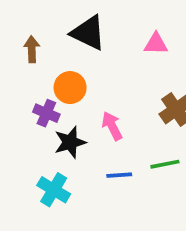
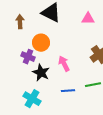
black star: (70, 142) -> (41, 73), turned -30

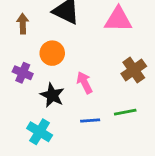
pink triangle: (88, 19) -> (118, 19), size x1.5
purple cross: (28, 57) -> (23, 73), moved

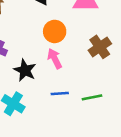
orange circle: (52, 53) -> (55, 31), moved
green line: (125, 112) -> (92, 97), moved

